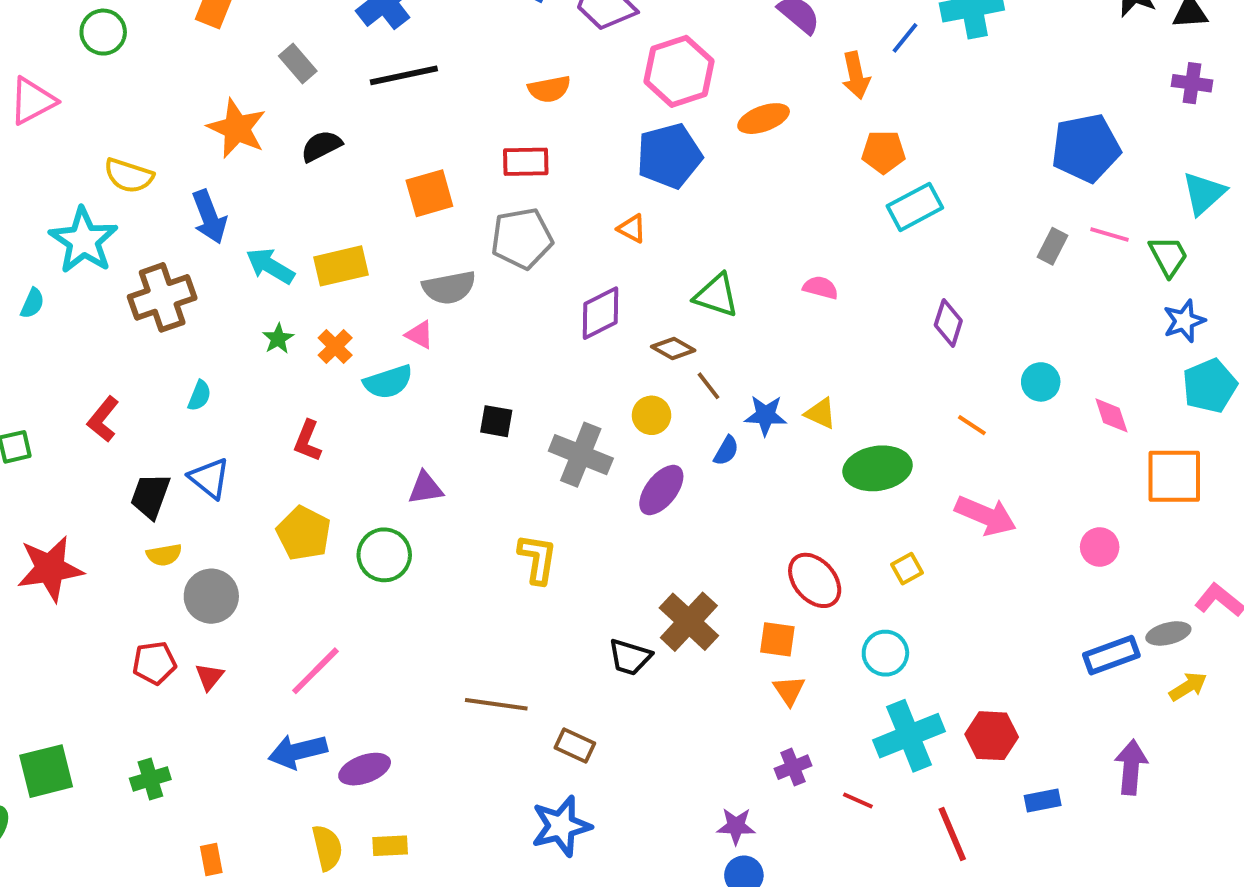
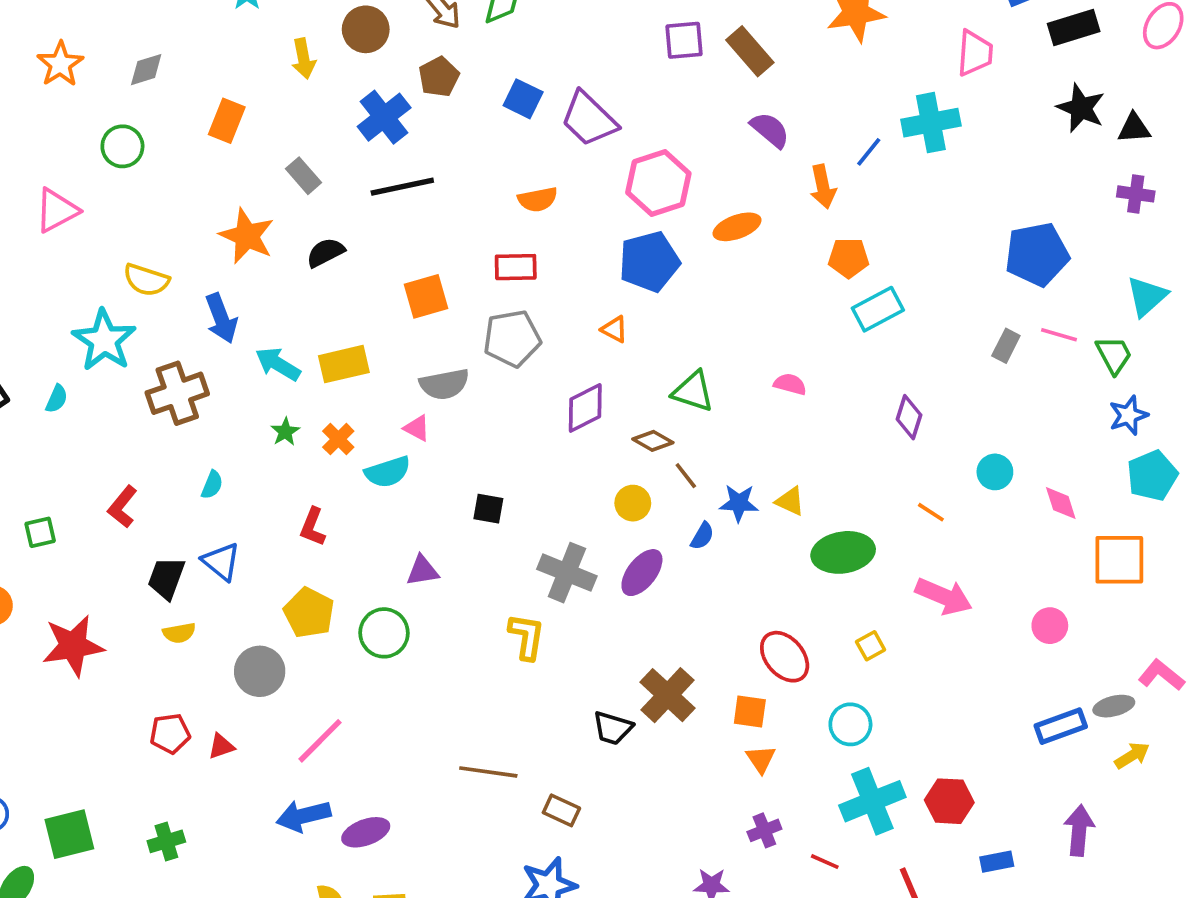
gray cross: (581, 455) -> (567, 573), moved
gray circle: (211, 596) -> (260, 671), moved
red triangle: (209, 677) -> (221, 746), turned 32

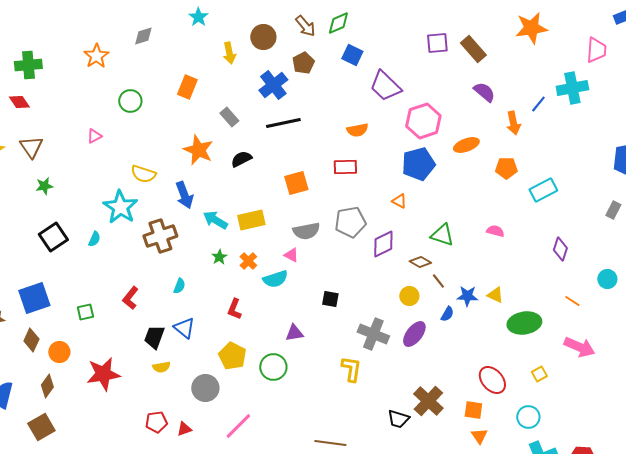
gray diamond: (146, 70) -> (143, 36), moved
blue square: (523, 99) -> (352, 55), moved
pink triangle: (57, 210) -> (94, 136), size x0.6
orange pentagon: (849, 258) -> (506, 168), moved
gray pentagon: (512, 338) -> (350, 222), moved

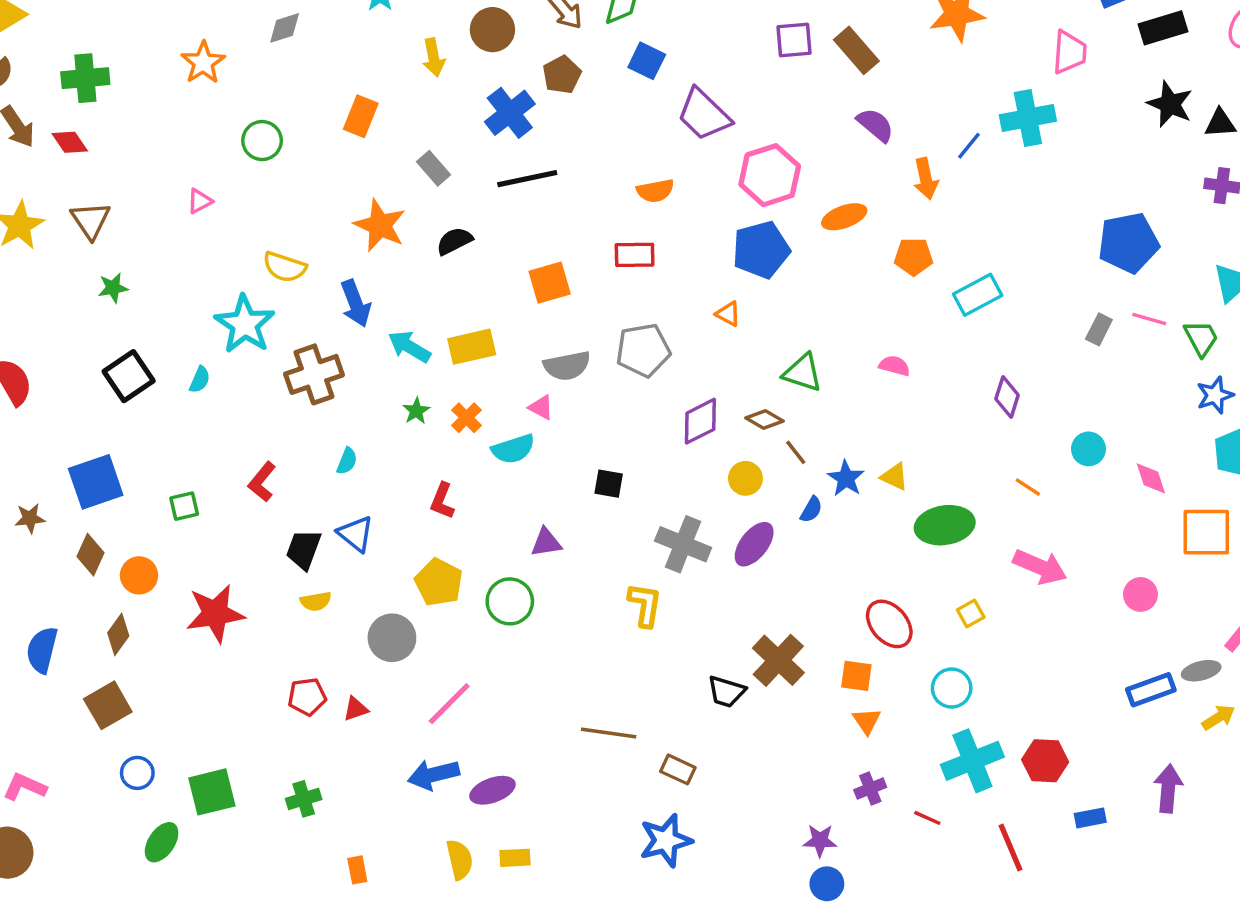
purple diamond: (383, 244) -> (700, 421), moved
blue star: (467, 296) -> (846, 478), turned 30

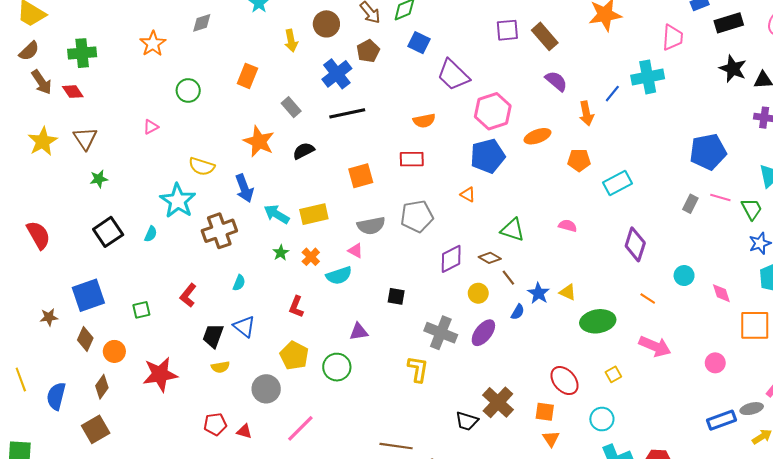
purple diamond: (1007, 397) -> (635, 244), size x1.4
red triangle: (356, 709) -> (244, 431), turned 35

